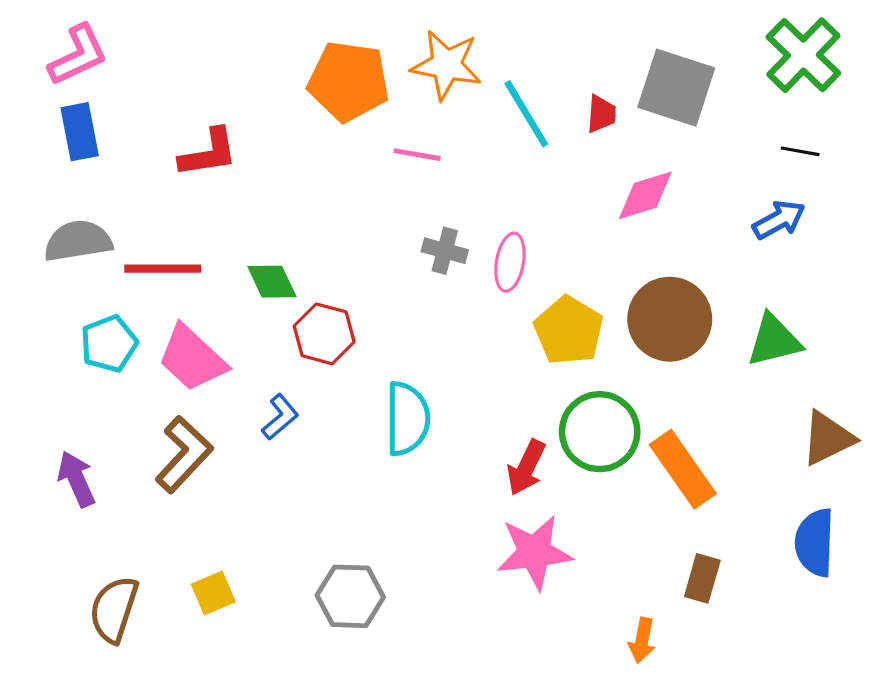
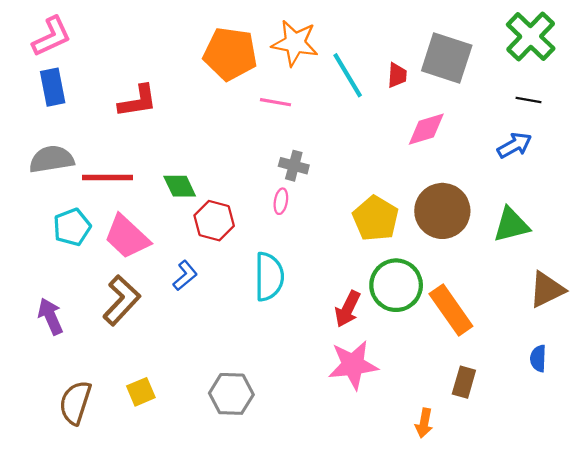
pink ellipse: (510, 262) -> (281, 201), moved, size x0.7
blue semicircle: (815, 543) -> (538, 358), size x0.6

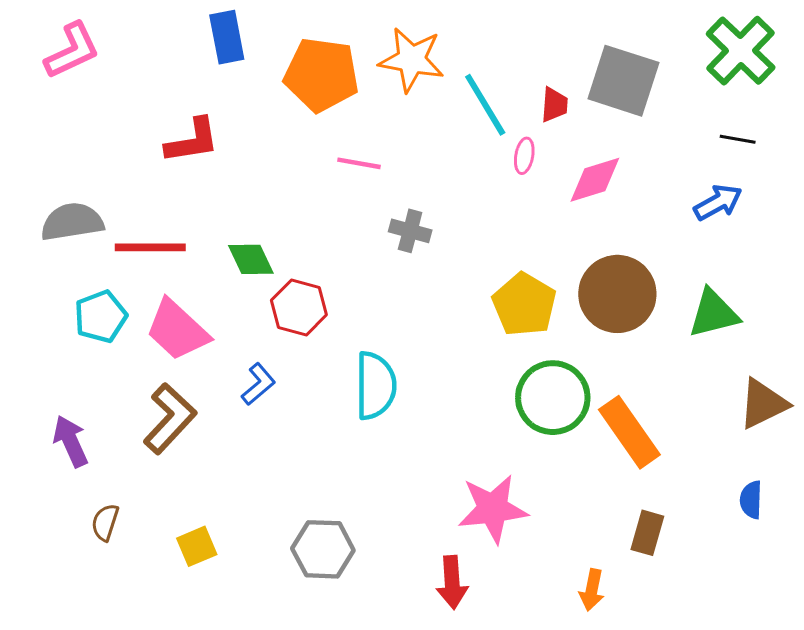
blue rectangle: (53, 87) -> (227, 37), moved
pink line: (275, 102) -> (359, 163), moved
pink ellipse: (281, 201) -> (524, 156), moved
red arrow: (348, 309) -> (452, 582), moved, turned -30
brown semicircle: (75, 403) -> (105, 522), moved, size x0.6

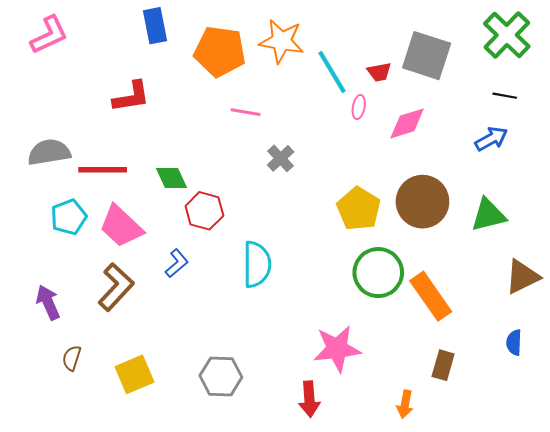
red trapezoid: (554, 105) -> (379, 72), turned 75
gray cross: (410, 231) -> (281, 158), turned 32
yellow square: (197, 546) -> (134, 374), size x1.4

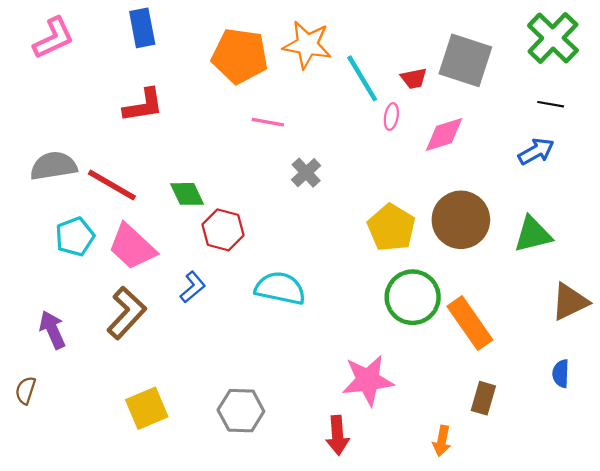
blue rectangle: (155, 26) -> (142, 28), moved
red line: (103, 170) -> (112, 185), turned 30
cyan semicircle: (257, 264) -> (280, 288), turned -78
brown semicircle: (72, 358) -> (25, 390), moved

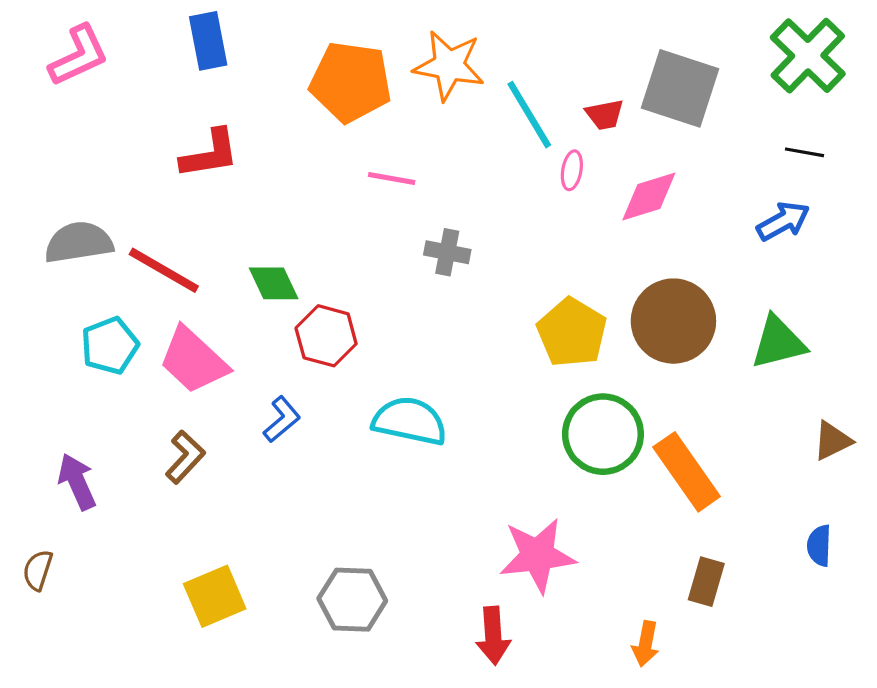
gray cross: (306, 173) -> (447, 252), turned -36
brown triangle: (570, 302) -> (832, 441), size x0.7
brown L-shape: (126, 313) -> (185, 457), size x0.7

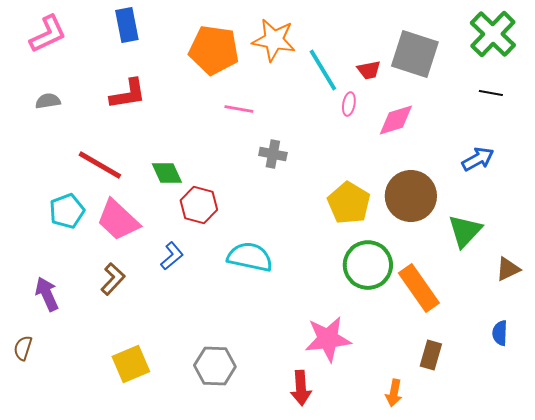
blue arrow: (783, 221) -> (478, 159), moved
gray semicircle: (79, 242) -> (48, 101), moved, size x0.6
green triangle: (778, 342) -> (465, 231), moved, turned -33

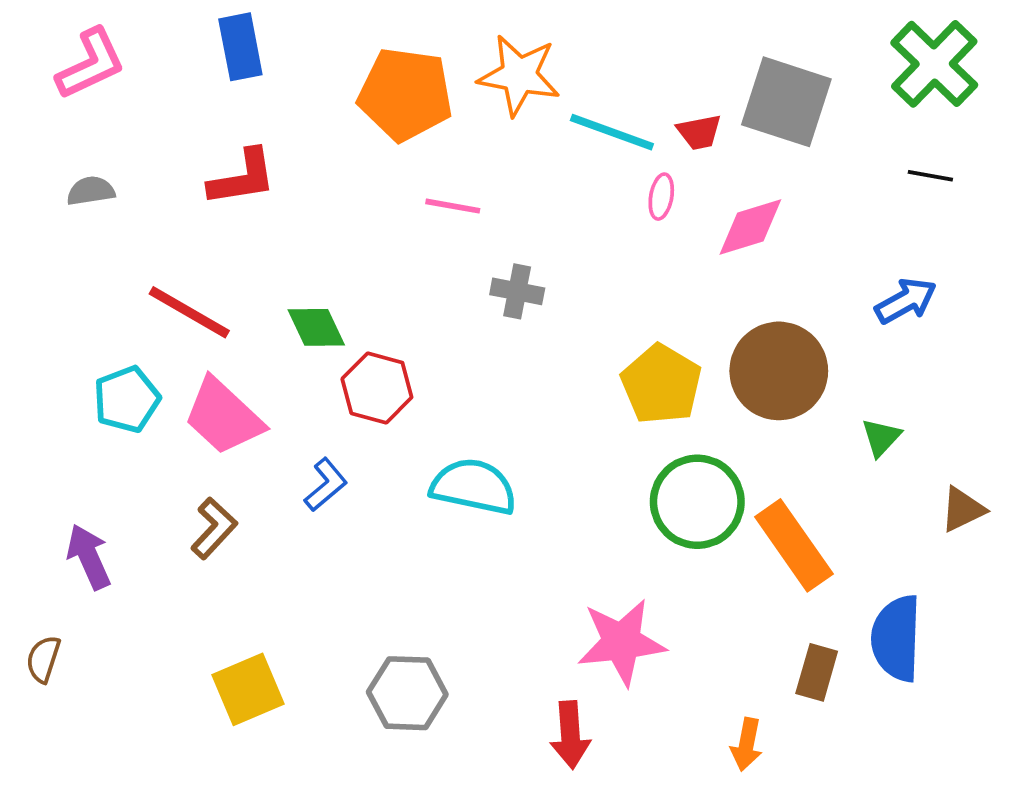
cyan line: (323, 70) -> (612, 132), turned -39
green triangle: (465, 231) -> (881, 437), size x0.6
blue semicircle: (500, 333) -> (896, 638), moved, size x1.8

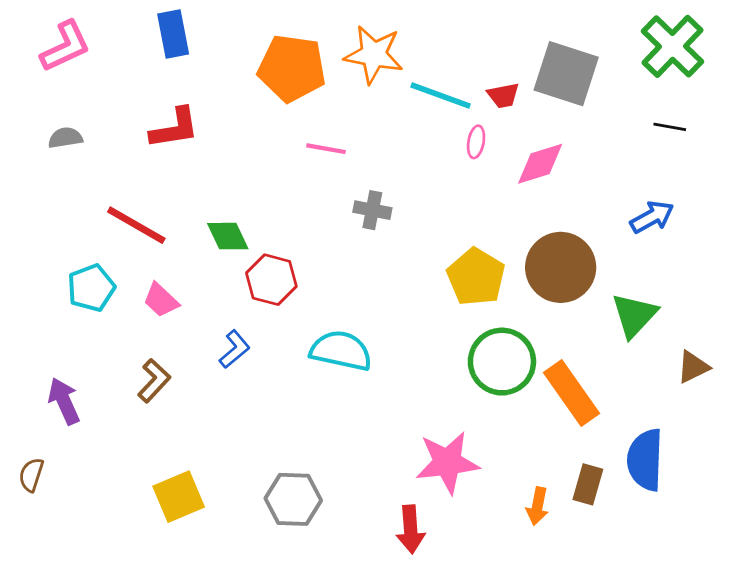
pink trapezoid: (223, 416) -> (161, 300), size x0.6
green triangle: (881, 437) -> (634, 315), size x1.6
orange arrow: (747, 744) -> (537, 506), moved

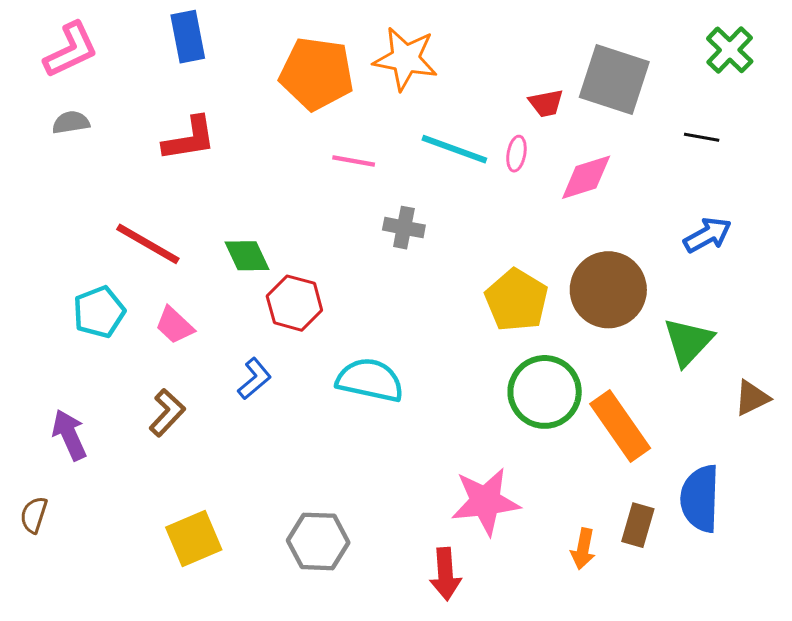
green cross: (673, 46) -> (730, 50), size x0.7
cyan line: (441, 95) -> (454, 149), moved
black line: (670, 127) -> (702, 137), moved
gray semicircle: (65, 138) -> (71, 122), moved

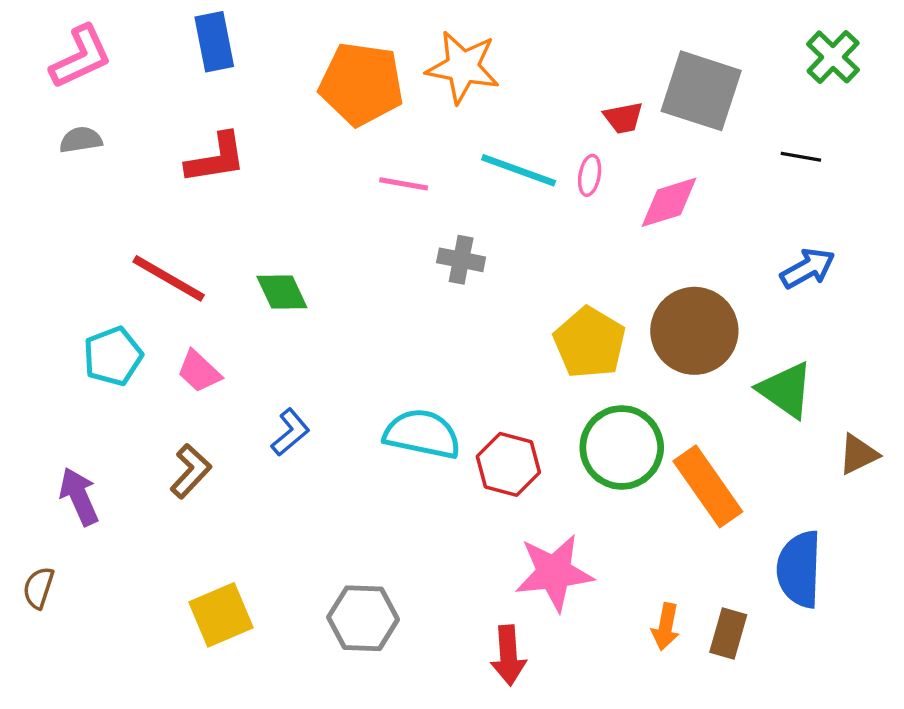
red hexagon: (294, 303) -> (508, 464), moved
green triangle: (688, 342) -> (786, 390), turned -38
brown rectangle: (638, 525) -> (728, 633), moved

